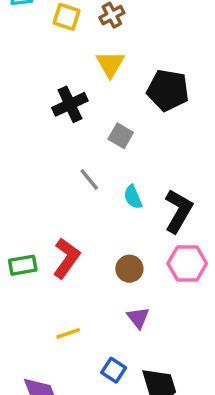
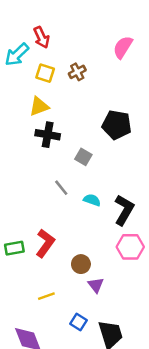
yellow triangle: (110, 64) -> (39, 106), moved, turned 40
black cross: (70, 104) -> (48, 135), turned 35
cyan semicircle: (133, 197) -> (92, 200), turned 133
brown circle: (129, 269) -> (81, 264), moved

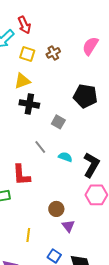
pink semicircle: (123, 47) -> (90, 46), moved
red L-shape: (45, 243) -> (21, 175), moved, turned 140
yellow line: (46, 296) -> (28, 235), turned -64

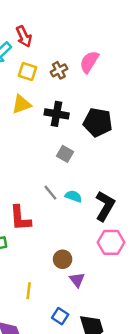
pink semicircle: (90, 46) -> (89, 62), moved
black cross: (29, 104) -> (57, 114), moved
gray line: (40, 147) -> (50, 193), moved

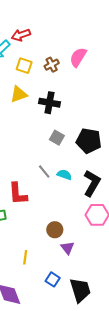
red arrow: (24, 36) -> (21, 35), turned 96
black pentagon: (98, 122) -> (89, 141), moved

